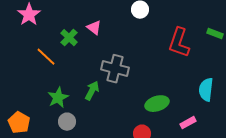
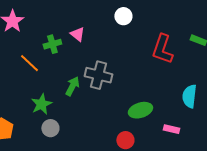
green cross: (69, 38) -> (52, 44), turned 30
green arrow: (92, 91) -> (72, 86), moved
pink rectangle: (188, 123) -> (171, 129), turned 42

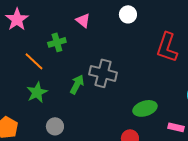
pink triangle: (77, 34) -> (83, 20), moved
green star: (41, 104) -> (37, 92), moved

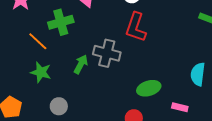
green cross: (57, 42) -> (61, 22), size x1.4
red L-shape: (167, 47) -> (136, 27), moved
green star: (37, 92) -> (41, 72), turned -30

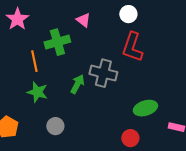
orange line: (38, 41) -> (34, 61), turned 35

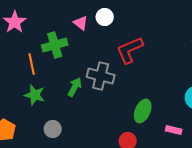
white circle: (128, 14) -> (105, 17), moved
red L-shape: (132, 47) -> (130, 50), turned 48
green ellipse: (145, 108) -> (143, 111), turned -50

